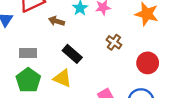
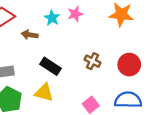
brown cross: (114, 42) -> (93, 61), moved

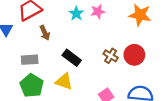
brown arrow: (30, 35) -> (45, 33), moved, turned -128
red circle: (129, 65) -> (134, 55), moved

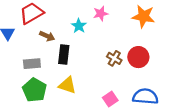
cyan star: (76, 14) -> (79, 26), moved
brown arrow: (45, 33) -> (47, 36), turned -40
black rectangle: (72, 58) -> (64, 55), moved, turned 60

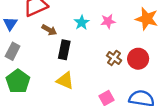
pink star: (101, 14) -> (108, 21), moved
gray rectangle: (32, 64) -> (13, 51), moved, turned -63
green pentagon: (34, 90) -> (18, 81), moved

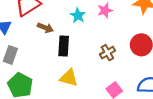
brown cross: (114, 58) -> (107, 53), moved, turned 32

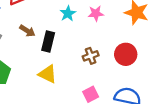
brown arrow: (45, 28) -> (27, 31), moved

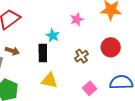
cyan star: (68, 14) -> (53, 36), moved
brown arrow: (27, 31) -> (12, 51), moved

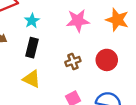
pink star: (77, 19) -> (78, 21), size x1.5
cyan star: (53, 36) -> (32, 21), moved

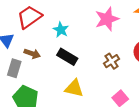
black rectangle: (32, 48) -> (67, 57), turned -60

